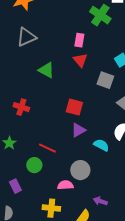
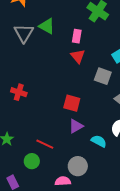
gray triangle: (26, 37) -> (24, 33), turned -35
green triangle: (46, 70) -> (47, 26), moved
red cross: (21, 107) -> (19, 92), moved

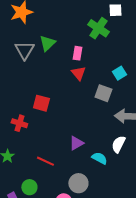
green triangle: (47, 26) -> (47, 43), turned 48
red cross: (19, 92) -> (19, 123), moved
red square: (72, 103) -> (41, 103), moved
green circle: (32, 161) -> (29, 187), moved

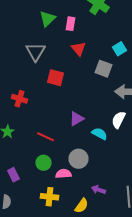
gray triangle: (24, 50) -> (36, 52), moved
pink rectangle: (77, 53) -> (70, 24), moved
red square: (41, 103) -> (56, 78), moved
green circle: (29, 187) -> (44, 163), moved

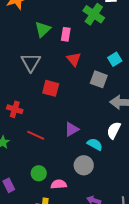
red line: (46, 137) -> (36, 135), moved
gray circle: (78, 159) -> (84, 165), moved

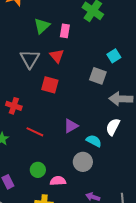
red triangle: (74, 59) -> (57, 56), moved

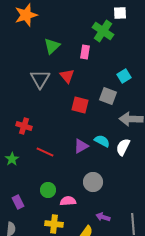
pink rectangle: (65, 31) -> (85, 52), moved
red square: (50, 85) -> (80, 105), moved
cyan semicircle: (94, 141) -> (102, 141), moved

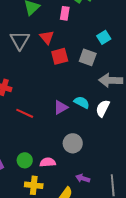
red square: (80, 105) -> (60, 56), moved, turned -30
green circle: (48, 190) -> (25, 160), moved

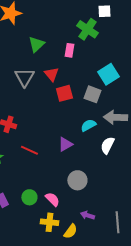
cyan square: (104, 37) -> (108, 74), size x1.5
cyan semicircle: (82, 102) -> (88, 125), moved, turned -56
pink semicircle: (48, 162) -> (52, 199), turned 49
yellow cross: (34, 185) -> (49, 222), moved

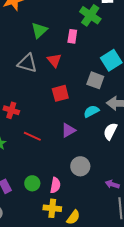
gray triangle: (24, 77) -> (27, 63), turned -45
red square: (64, 93) -> (60, 93), moved
pink semicircle: (52, 199) -> (55, 185), turned 56
purple arrow: (87, 215) -> (112, 184), moved

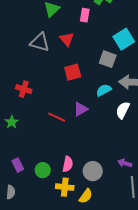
red line: (32, 136) -> (57, 117), moved
gray circle: (80, 166) -> (93, 171), moved
green circle: (32, 183) -> (43, 170), moved

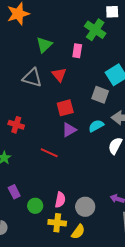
purple triangle: (81, 109) -> (69, 130), moved
purple rectangle: (18, 165) -> (14, 192), moved

